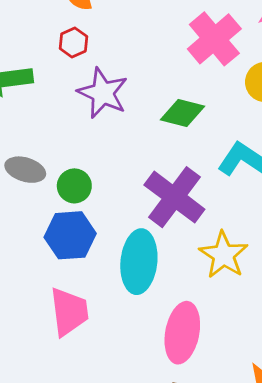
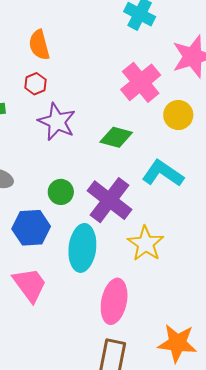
green circle: (74, 186) -> (61, 192), moved
pink trapezoid: (69, 312) -> (30, 285), turned -30

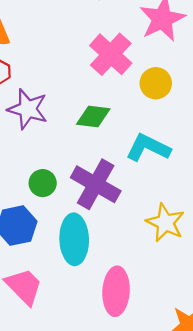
yellow star: (146, 244) -> (165, 223), moved

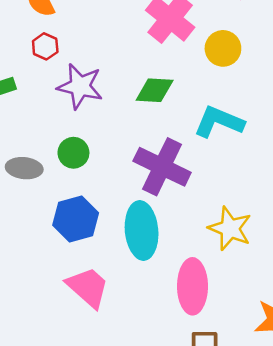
green circle: (43, 183) -> (73, 153), moved
yellow star: (165, 223) -> (230, 228), moved

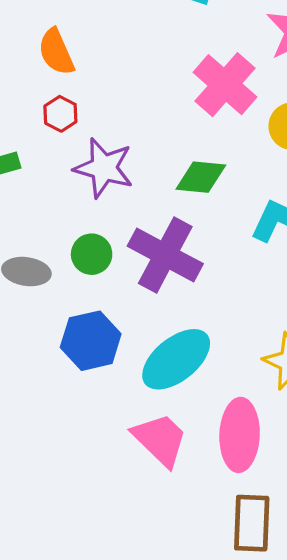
purple cross: (162, 167) -> (165, 255), moved
cyan ellipse: (142, 230) -> (176, 359), turned 54
pink trapezoid: (88, 287) -> (160, 440), moved

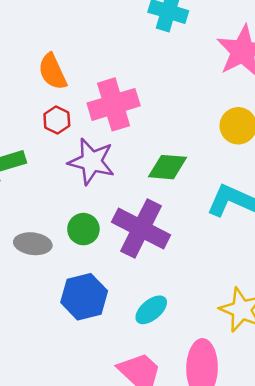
pink cross: (225, 85) -> (114, 104), moved, turned 33
cyan ellipse: (176, 359) -> (151, 310), size x0.6

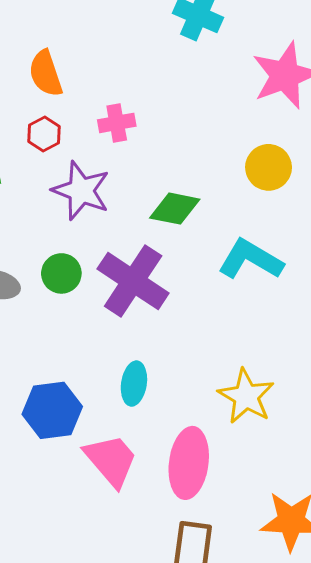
pink cross: (114, 104) -> (117, 123), size x0.6
blue hexagon: (84, 297) -> (52, 410), moved
cyan ellipse: (151, 310) -> (134, 384), turned -48

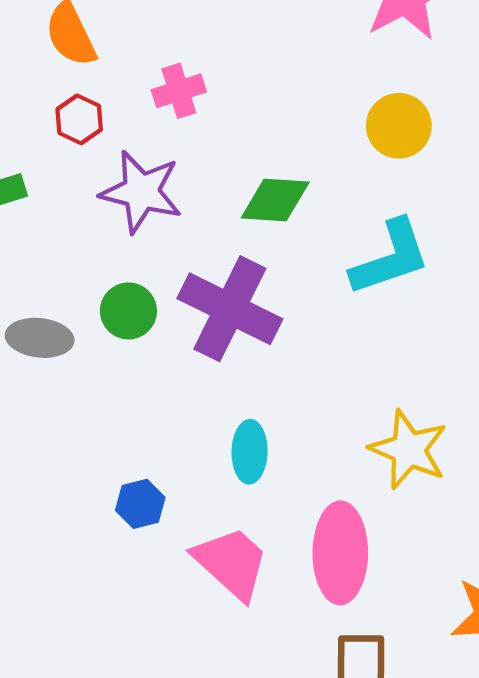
cyan L-shape: (251, 259) -> (390, 258), turned 138
blue hexagon: (52, 410) -> (140, 504), size x0.6

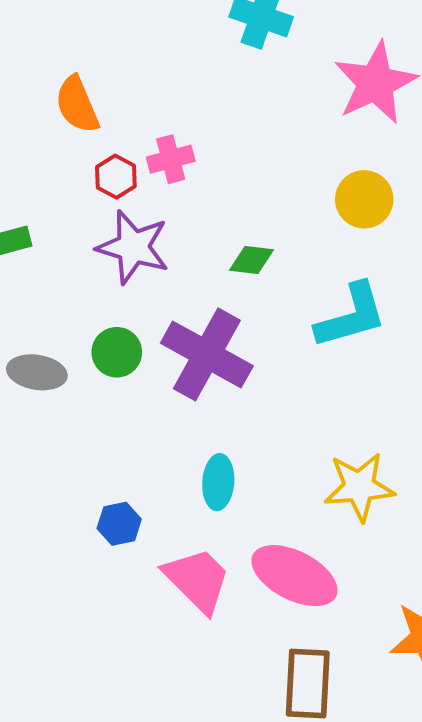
red hexagon: (79, 119) -> (116, 177), moved
green diamond: (275, 200) -> (252, 260), size x0.7
yellow star: (409, 450) -> (359, 487), turned -30
pink ellipse: (340, 553) -> (294, 576), turned -66

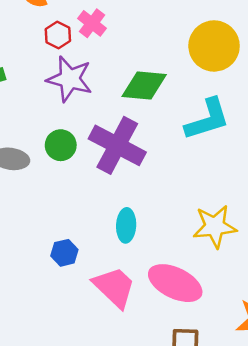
pink cross: (171, 159) -> (92, 23), turned -36
yellow circle: (364, 199) -> (214, 46), size x1.4
green diamond: (252, 260) -> (144, 86), size x1.6

